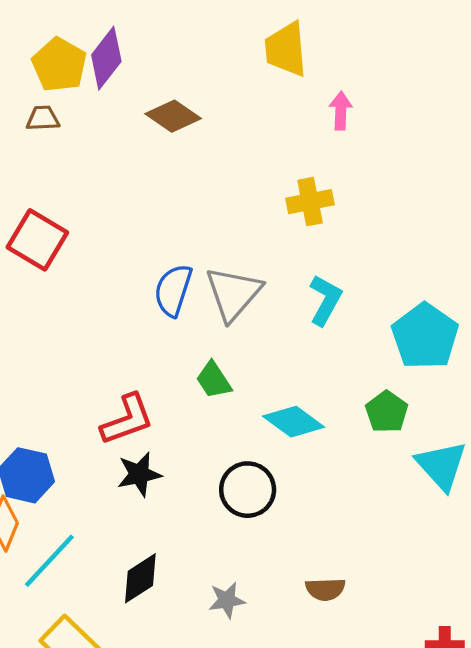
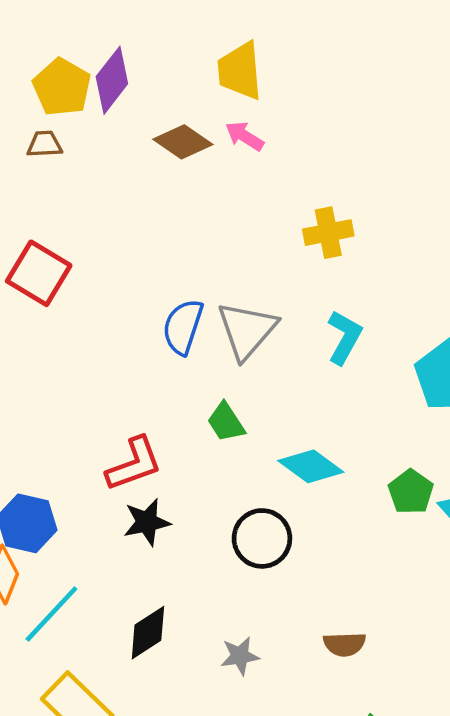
yellow trapezoid: (286, 49) -> (240, 71), moved
pink arrow: (341, 111) -> (245, 136), moved, turned -60
green pentagon: (387, 412) -> (411, 492), moved

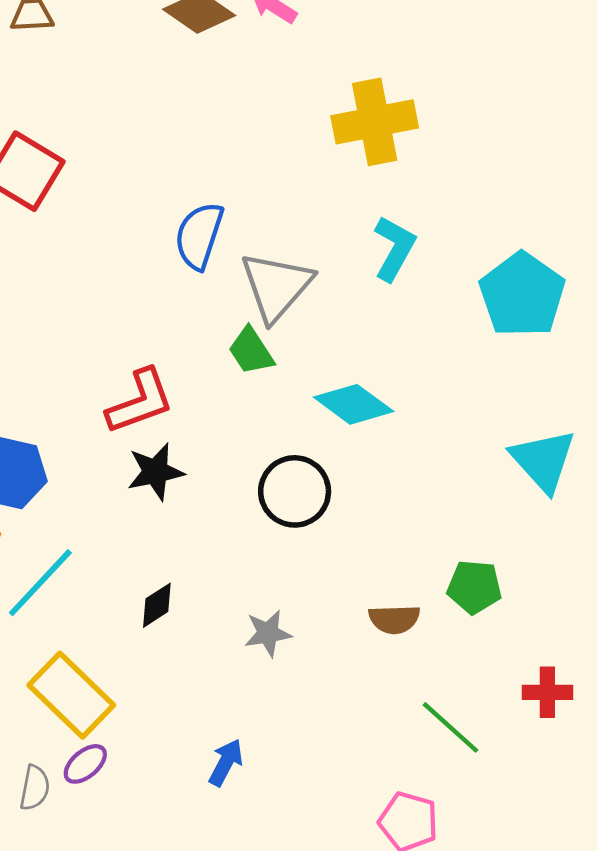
yellow cross: (328, 233) -> (375, 122), size x1.4
gray triangle: (247, 330) -> (276, 286), moved
green pentagon: (411, 492) -> (474, 587), moved, turned -30
black diamond: (148, 633) -> (157, 605), size x0.7

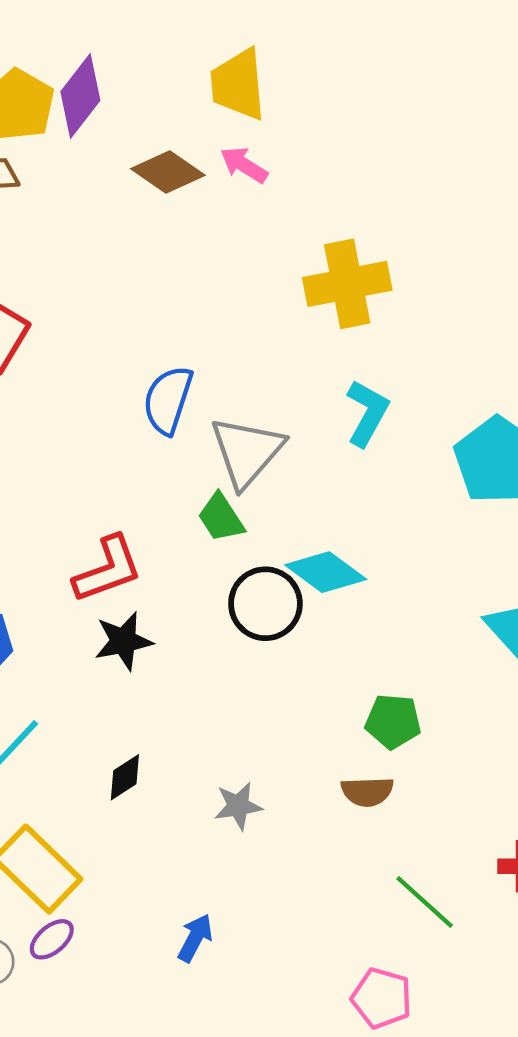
black circle: (295, 491) -> (265, 604), moved
green pentagon: (474, 587) -> (393, 721), moved

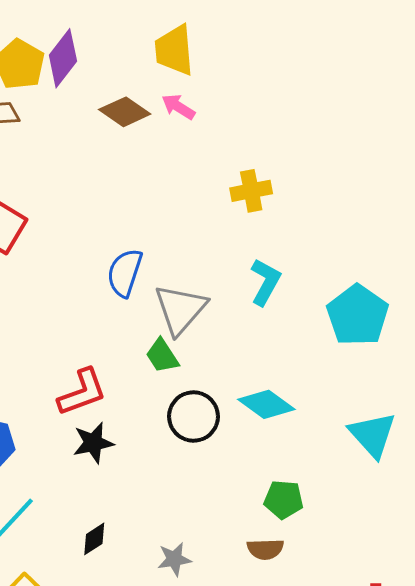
yellow cross: (347, 284) -> (251, 191), size x0.7
cyan diamond: (326, 572) -> (266, 404), moved

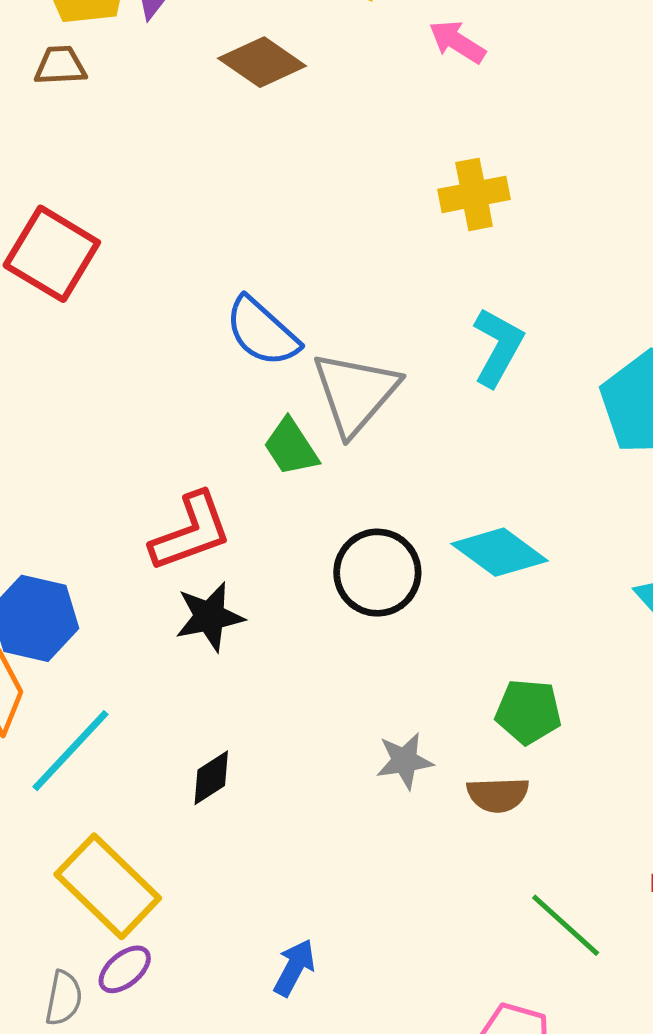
pink arrow: (178, 107) -> (457, 42), moved
blue semicircle: (125, 273) -> (262, 332), turned -66
green trapezoid: (162, 356) -> (291, 447), moved
gray star: (174, 559) -> (405, 761), moved

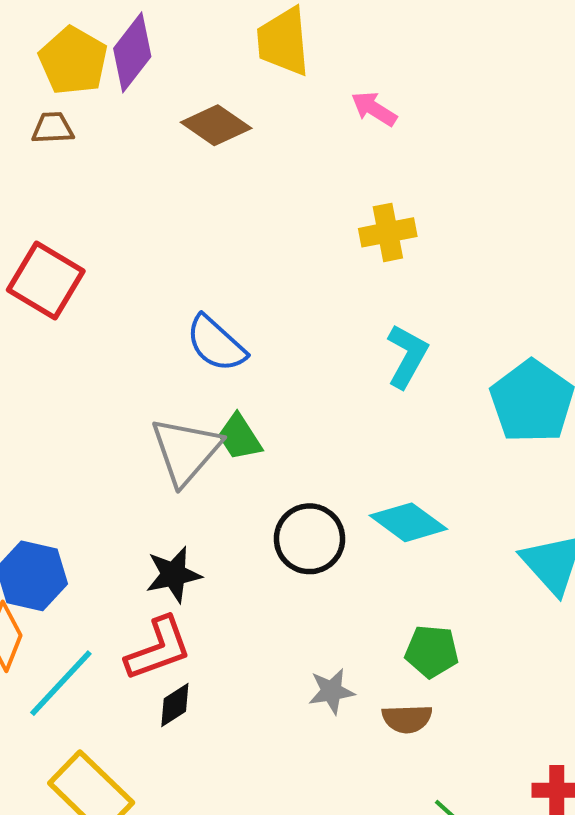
gray triangle: (355, 393) -> (186, 451), moved
red L-shape: (191, 532) -> (158, 649), moved

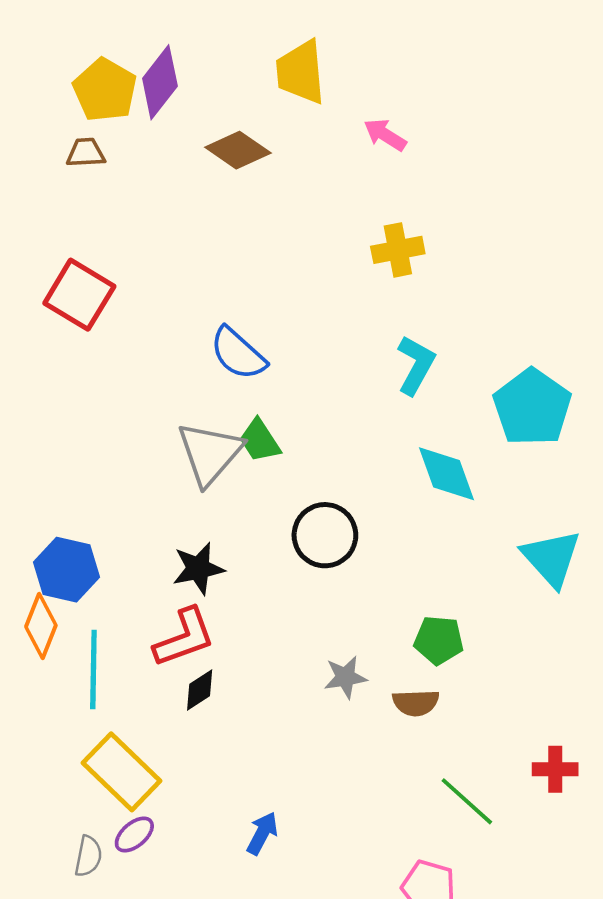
cyan diamond: (408, 522) -> (446, 474), moved, turned 34
cyan line: (61, 683) -> (93, 669), turned -42

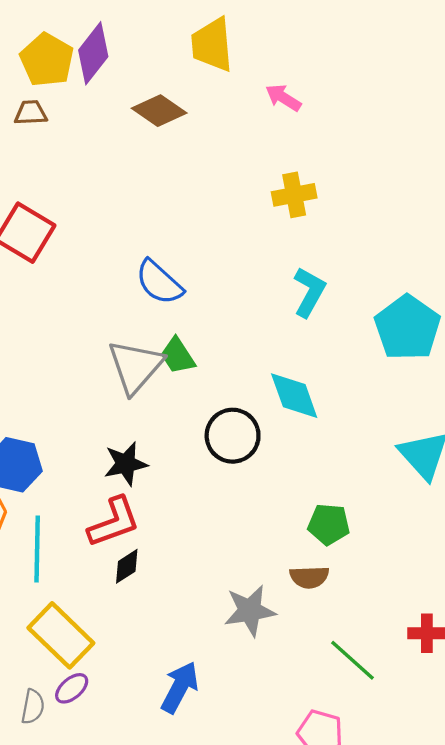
cyan diamond: (446, 474) -> (294, 396), moved
gray star: (345, 677) -> (250, 611), moved, size x1.4
blue arrow: (262, 833) -> (180, 687), size x1.4

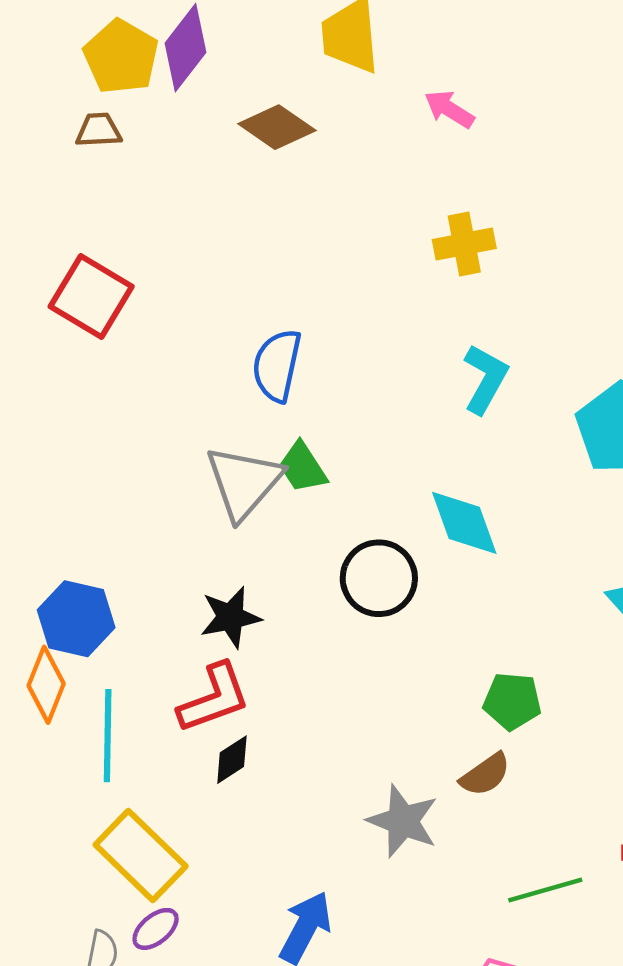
blue semicircle: (159, 282) -> (277, 365), turned 60
brown semicircle: (309, 577) -> (485, 775), turned -33
gray star: (250, 611) -> (403, 821), turned 30
green line: (352, 660) -> (545, 890), turned -58

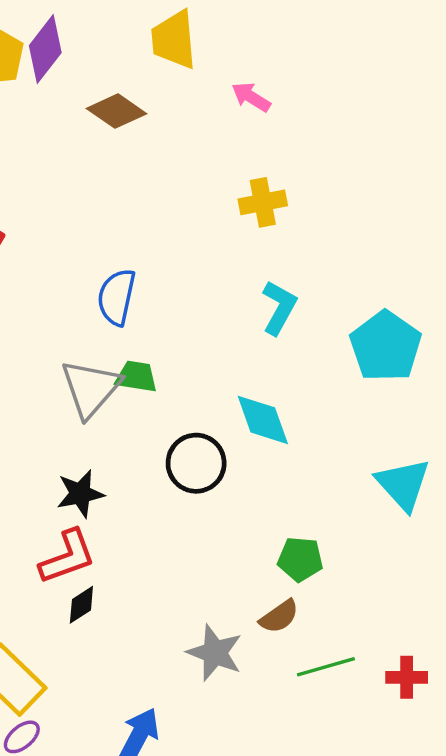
green trapezoid: (302, 467) -> (136, 377), turned 132
green line: (545, 890) -> (326, 667), moved

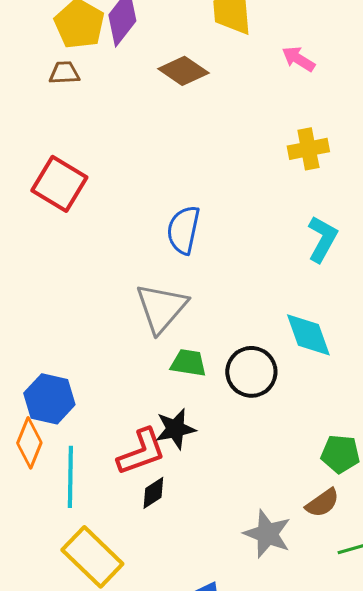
green trapezoid: (136, 377) -> (188, 363), moved
black star: (80, 494) -> (175, 429), moved

